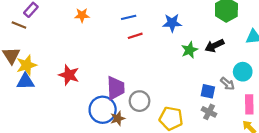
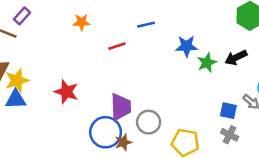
blue line: (129, 17) -> (146, 25), moved
blue star: (172, 23) -> (187, 46), moved
red line: (135, 36) -> (117, 46), moved

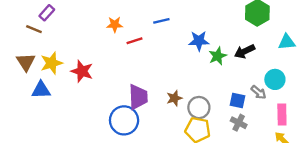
orange star: (82, 22) -> (115, 24), moved
yellow star: (17, 80) -> (51, 63), moved
red star: (66, 92) -> (82, 71), moved
gray circle: (149, 122) -> (199, 108), moved
brown star: (123, 142) -> (174, 98), moved

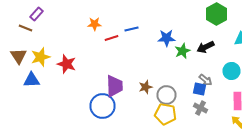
blue line: (161, 21) -> (132, 29), moved
gray arrow: (259, 92) -> (206, 80), moved

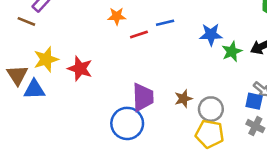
brown triangle: (18, 56) -> (17, 75), moved

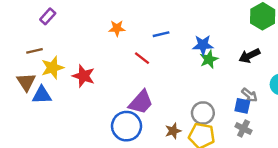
brown line: (26, 21) -> (35, 51), moved, turned -35
red line: (139, 35) -> (142, 58), moved, turned 56
green star: (232, 52) -> (209, 59), moved
purple trapezoid: (143, 97) -> (141, 102), turned 44
brown star: (183, 99) -> (173, 131), moved

